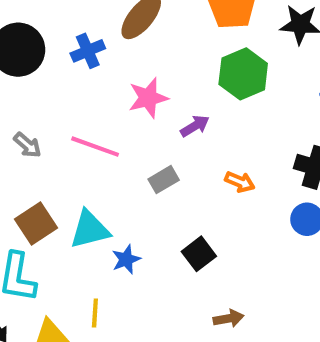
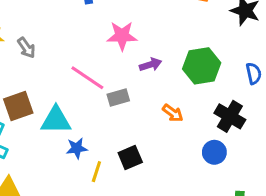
green hexagon: (243, 74) -> (202, 66), moved
pink line: (95, 147) -> (87, 78), moved
yellow line: (95, 313) -> (96, 172), moved

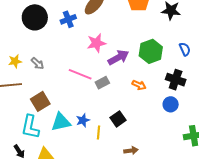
purple arrow: (151, 65) -> (118, 57), size x1.5
cyan triangle: (56, 120) -> (61, 122), moved

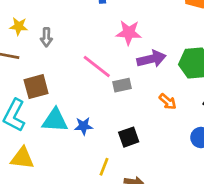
gray arrow: (37, 63) -> (46, 37), turned 32
yellow line: (98, 132) -> (104, 167), moved

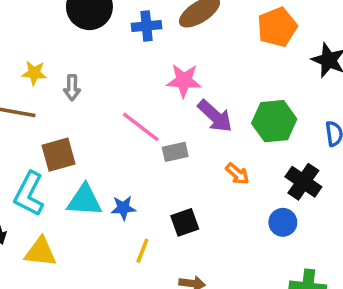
purple arrow: (151, 59) -> (215, 116), turned 56
yellow line: (104, 167) -> (142, 251), moved

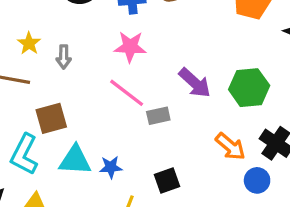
yellow star: (34, 73) -> (29, 43), turned 30
pink star: (184, 81) -> (130, 47), moved
orange arrow: (237, 174) -> (230, 146), moved, size x1.4

